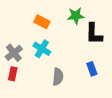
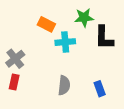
cyan cross: (42, 49) -> (65, 42), moved, turned -36
blue rectangle: (92, 69) -> (100, 89), moved

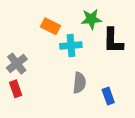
red rectangle: (14, 82) -> (16, 89), turned -32
gray semicircle: (64, 85) -> (79, 83), moved

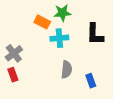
green star: (91, 19) -> (62, 13), moved

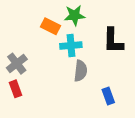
gray semicircle: (66, 70) -> (81, 71), moved

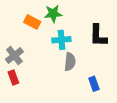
green star: (75, 15) -> (53, 14), moved
orange rectangle: (50, 26) -> (32, 22), moved

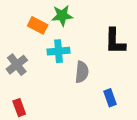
cyan cross: (61, 40) -> (59, 51), moved
red rectangle: (13, 77) -> (19, 108), moved

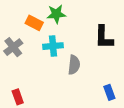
gray cross: (17, 65) -> (13, 47), moved
blue rectangle: (110, 98) -> (109, 92), moved

